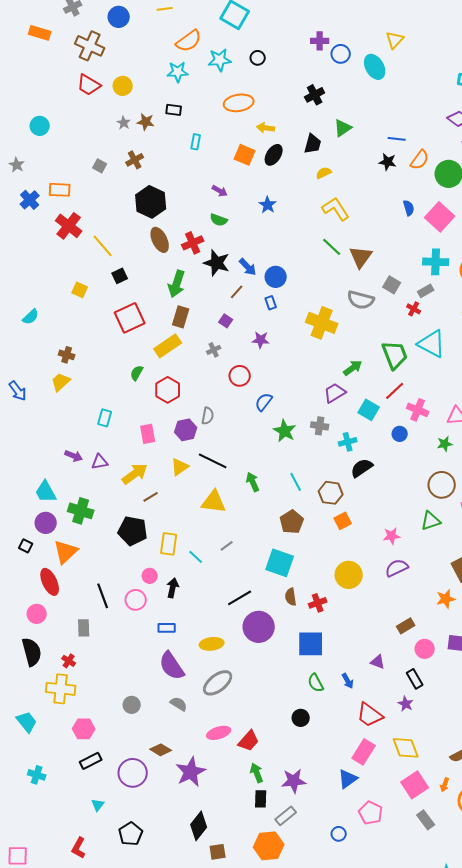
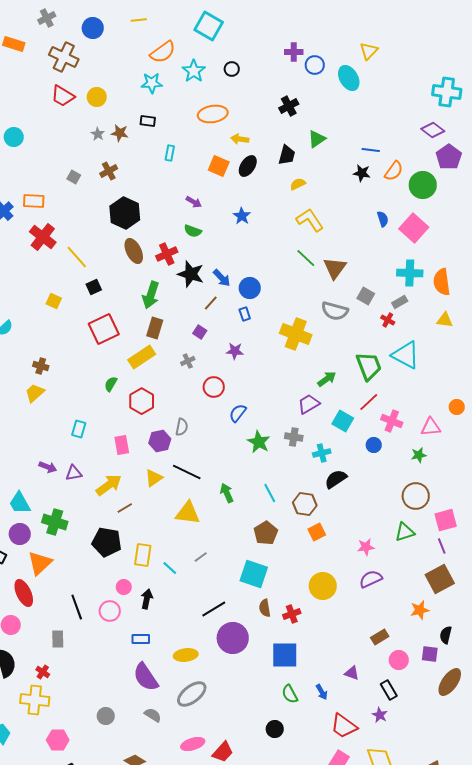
cyan star: (220, 60) -> (194, 71), turned -30

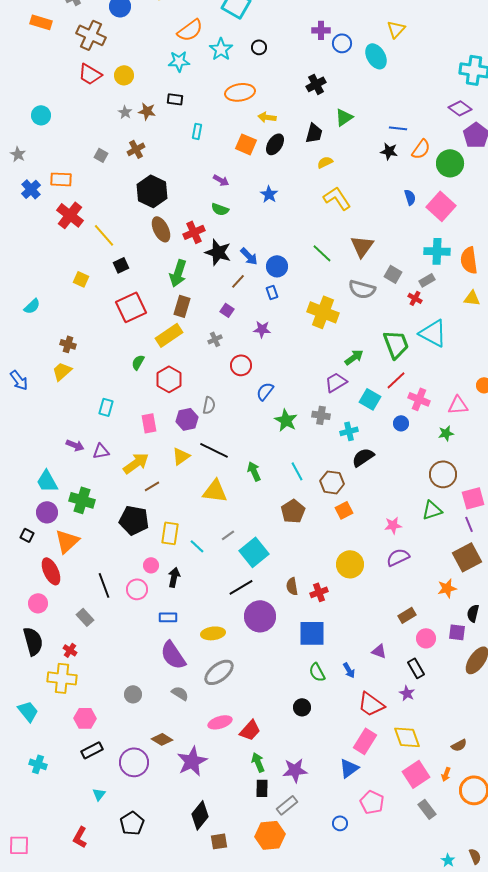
green line: (306, 258) -> (322, 253), moved
cyan square: (254, 574) -> (254, 552), moved, turned 32
gray rectangle: (58, 639) -> (85, 617), turned -42

